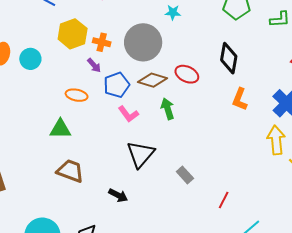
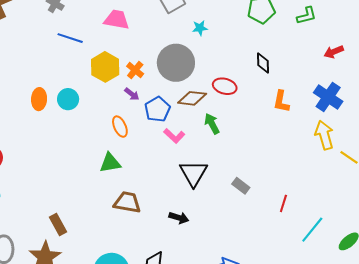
orange cross: (102, 42) -> (135, 70), turned 36
black diamond: (229, 58) -> (263, 63), size x0.7
orange ellipse: (77, 95) -> (120, 127), turned 65

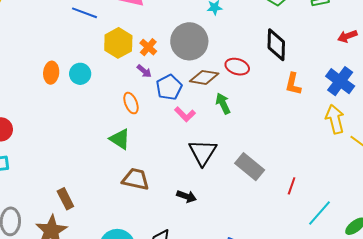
black diamond: (263, 63) -> (276, 45), size x1.5
green triangle: (110, 163) -> (120, 139), turned 40
gray rectangle: (241, 186) -> (250, 167), size x1.6

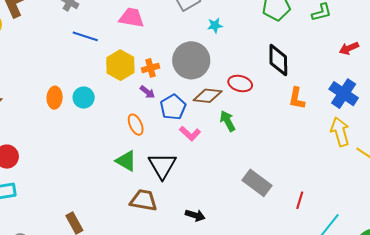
orange cross: (148, 47) -> (151, 68), turned 36
black triangle: (203, 152) -> (162, 166), moved

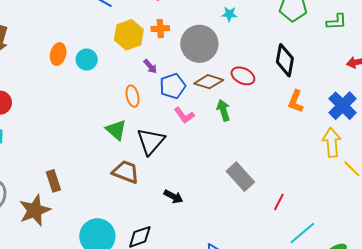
orange cross: (151, 68) -> (160, 29), moved

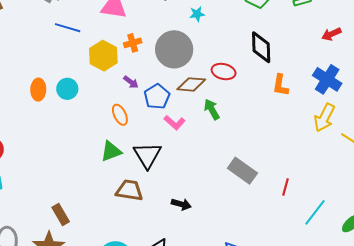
green triangle: (116, 130) -> (111, 151), turned -50
yellow arrow: (332, 142) -> (324, 118), turned -136

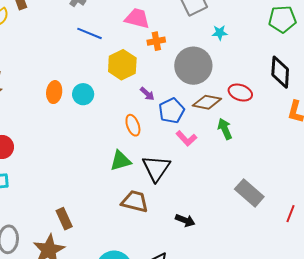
orange cross: (133, 43) -> (156, 41), moved

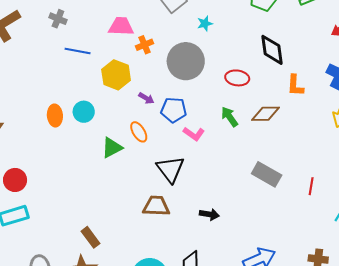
brown diamond: (207, 102) -> (266, 114), moved
blue pentagon: (172, 111) -> (174, 110), turned -30
green triangle: (120, 161) -> (112, 148), moved

